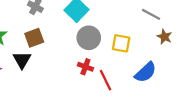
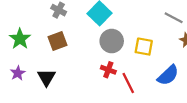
black triangle: (22, 60) -> (46, 77), moved

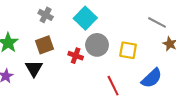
red cross: (108, 70) -> (76, 56), moved
black triangle: (46, 77) -> (34, 68), moved

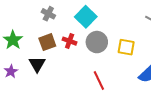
red cross: (76, 56) -> (70, 41), moved
red line: (113, 86) -> (99, 80), moved

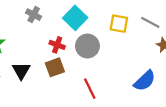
brown square: (47, 42) -> (55, 67), moved
yellow square: (126, 47) -> (119, 24), moved

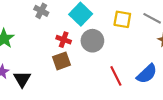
black triangle: (21, 71) -> (22, 79), moved
red line: (90, 89) -> (116, 76), moved

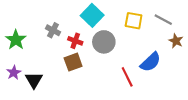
gray cross: (41, 11) -> (53, 30), moved
blue semicircle: (147, 74) -> (150, 62), moved

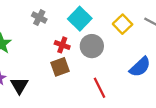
yellow square: (134, 21) -> (123, 24), turned 36
gray cross: (53, 30) -> (39, 18), moved
red line: (127, 77) -> (99, 88), moved

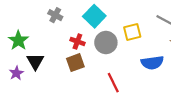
yellow square: (123, 24) -> (132, 32), moved, turned 30
blue semicircle: (140, 67) -> (152, 63), turned 35
black triangle: (19, 86) -> (35, 61), moved

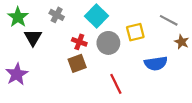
green star: (18, 40) -> (18, 17), moved
black triangle: (35, 61) -> (33, 38), moved
purple star: (16, 73) -> (17, 74), size x1.5

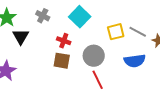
gray line: (169, 20) -> (138, 32), moved
gray circle: (108, 43) -> (94, 56), moved
brown square: (77, 63) -> (62, 61), turned 30

